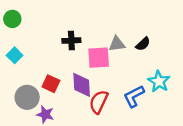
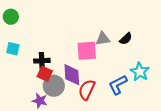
black cross: (71, 41) -> (42, 61), moved
cyan square: (15, 55) -> (13, 49), turned -32
gray circle: (27, 97) -> (54, 86), moved

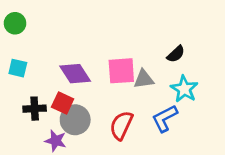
gray triangle: (103, 39) -> (144, 79), moved
black cross: (42, 61) -> (35, 109), moved
cyan star: (140, 72) -> (184, 89), moved
purple diamond: (72, 75) -> (75, 74), moved, turned -30

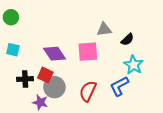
gray triangle: (144, 79) -> (104, 29), moved

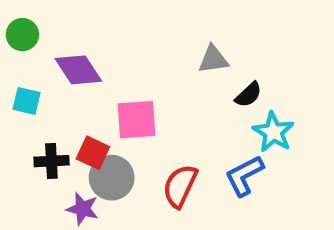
black semicircle: (127, 40) -> (248, 95), moved
pink square: (88, 52) -> (136, 120), moved
purple diamond: (54, 54) -> (78, 70), moved

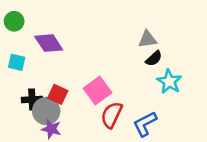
gray triangle: (213, 59) -> (147, 39), moved
pink square: (136, 120) -> (97, 91), moved, turned -32
blue L-shape: (244, 176) -> (145, 124), moved
gray circle: (112, 178) -> (46, 111), moved

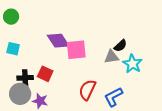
gray triangle: (147, 39) -> (111, 57), moved
purple diamond: (49, 43) -> (58, 41), moved
pink square: (97, 91) -> (76, 50), moved, turned 30
gray circle: (46, 111) -> (20, 94), moved

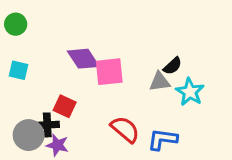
black cross: (25, 78) -> (47, 125), moved
red semicircle: (87, 90) -> (125, 129), turned 105
blue L-shape: (113, 97) -> (162, 139), turned 35

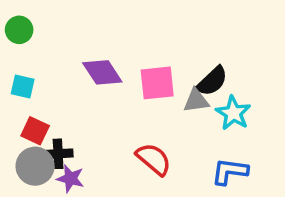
black semicircle: (173, 66) -> (212, 81), size x1.4
pink square: (109, 72) -> (157, 83), moved
red square: (65, 106) -> (35, 131), moved
blue L-shape: (162, 139) -> (230, 171), moved

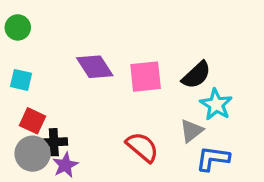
gray triangle: (196, 101) -> (191, 131), moved, turned -30
purple star: (70, 179) -> (65, 165), turned 30

